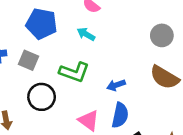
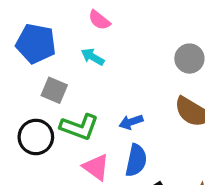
gray square: (28, 60) -> (54, 90), moved
green L-shape: (74, 72) -> (79, 127), moved

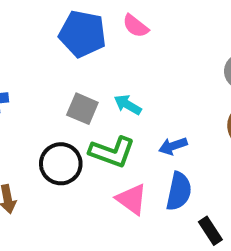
blue pentagon: (36, 43) -> (82, 34), moved
cyan arrow: (93, 57) -> (128, 105), moved

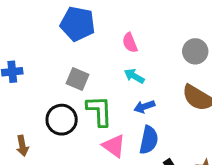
pink semicircle: (136, 26) -> (130, 43), moved, turned 30
cyan arrow: (128, 105) -> (134, 76), moved
green L-shape: (112, 152) -> (99, 111), turned -112

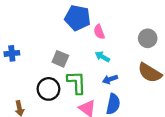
blue pentagon: (78, 24) -> (78, 18), moved

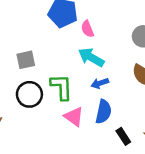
cyan arrow: (102, 57) -> (91, 57), size x1.5
gray square: (60, 59) -> (26, 60), moved, turned -35

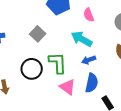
pink semicircle: (87, 29) -> (89, 15), moved
gray square: (26, 60) -> (38, 34), moved, turned -35

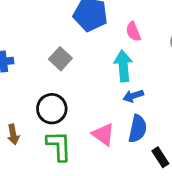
cyan arrow: (82, 39) -> (123, 66), turned 55
green L-shape: (58, 63) -> (59, 146), moved

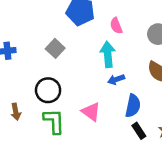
blue semicircle: (138, 129) -> (133, 106), moved

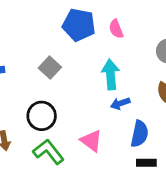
pink semicircle: (116, 26) -> (116, 29), moved
green L-shape: (54, 121) -> (48, 152), turned -36
black rectangle: (139, 131) -> (146, 163), turned -56

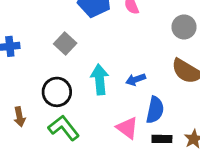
cyan arrow: (111, 74) -> (100, 80), moved
pink triangle: (91, 141) -> (127, 128), moved

